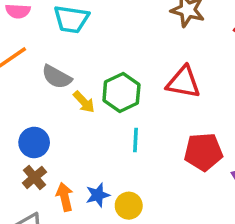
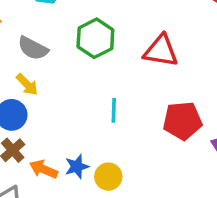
green hexagon: (121, 93) -> (95, 38), moved
yellow arrow: (84, 102) -> (27, 84), moved
orange arrow: (65, 197) -> (44, 169), turned -52

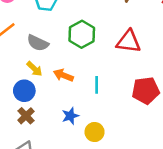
blue star: (77, 167) -> (70, 116), moved
orange arrow: (44, 169) -> (63, 75), moved

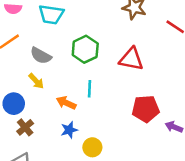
orange arrow: (63, 75) -> (66, 103), moved
cyan line: (97, 85) -> (90, 89), moved
blue circle: (24, 91) -> (14, 104), moved

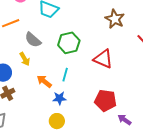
blue star: (69, 130) -> (59, 98), moved

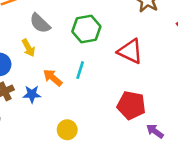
blue star: (59, 98) -> (32, 94), moved

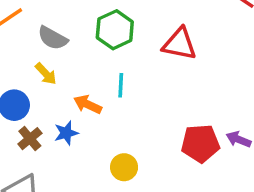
red pentagon: (131, 105) -> (200, 143), moved

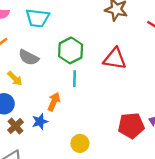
yellow arrow: (46, 74) -> (15, 78), moved
cyan line: (121, 85) -> (74, 79), moved
orange arrow: (88, 104) -> (54, 102), turned 90

